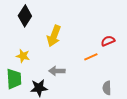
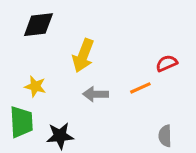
black diamond: (25, 16) -> (38, 25), turned 50
gray arrow: (57, 71) -> (96, 94), moved

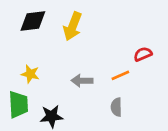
yellow arrow: (83, 56) -> (73, 26), moved
gray semicircle: (165, 136) -> (116, 107), moved

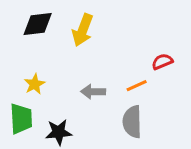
yellow star: (30, 74) -> (35, 84), turned 30
gray semicircle: (116, 107) -> (132, 122), size x1.5

